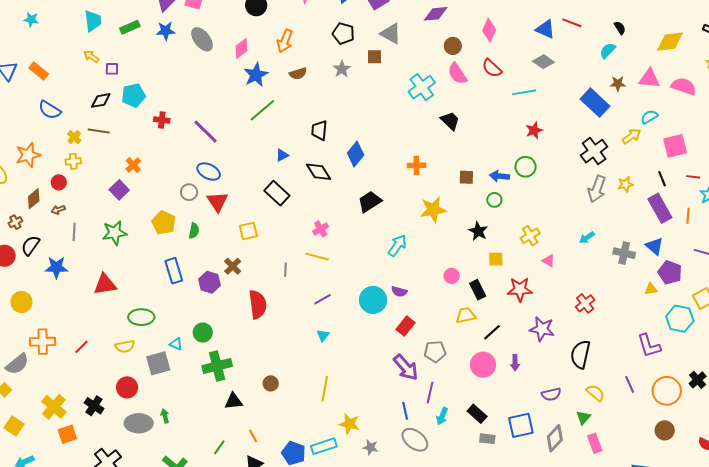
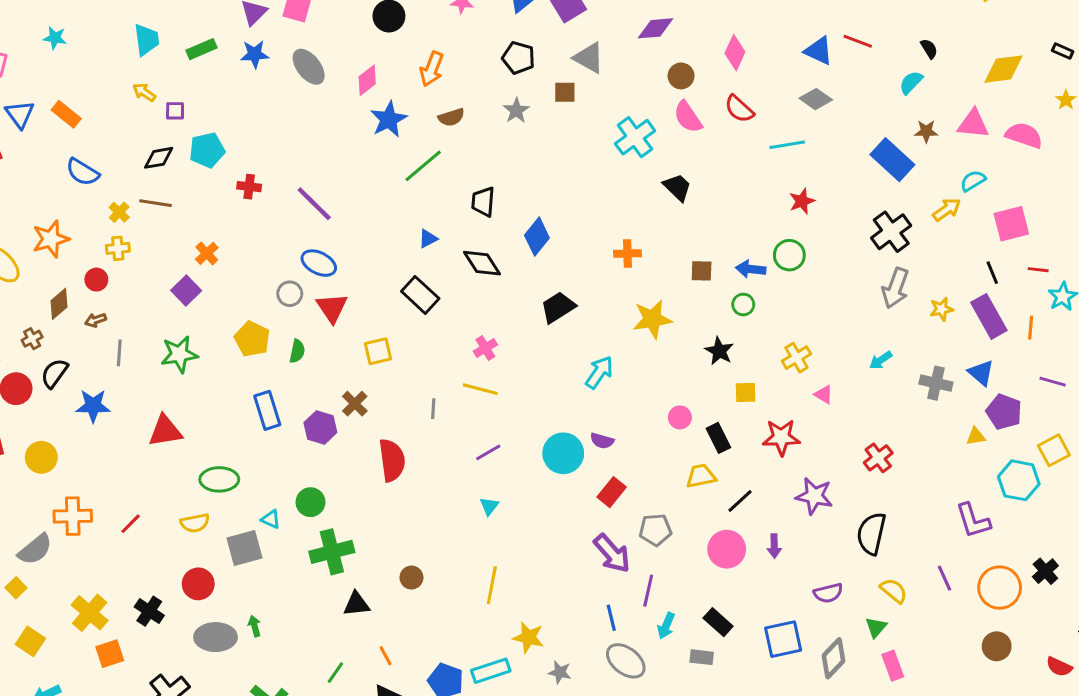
green line: (262, 110) -> (423, 166), moved
yellow star: (626, 184) -> (941, 309), moved
gray rectangle: (487, 439) -> (702, 657), moved

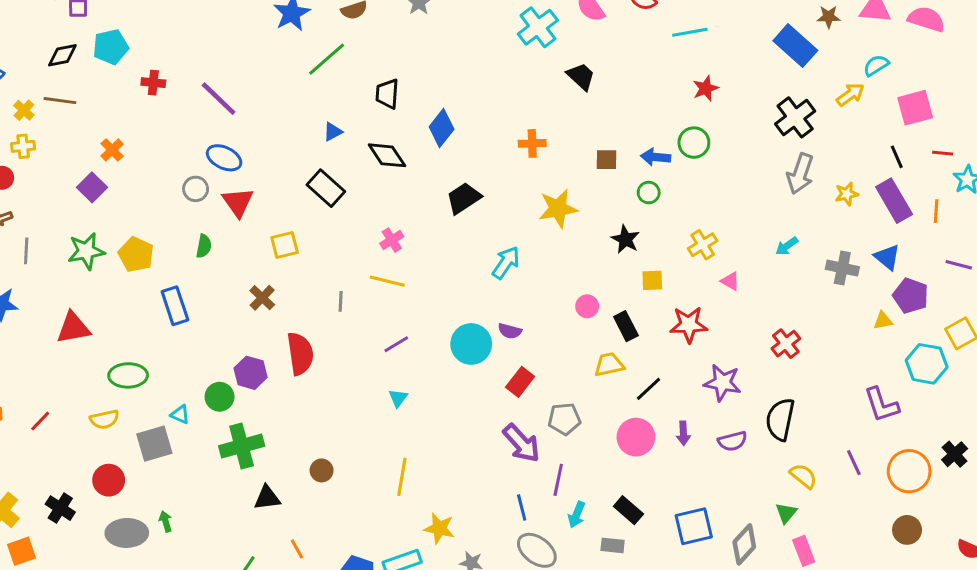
yellow pentagon: (252, 339) -> (136, 254), moved
purple hexagon: (320, 428) -> (251, 373), moved
purple semicircle: (828, 593) -> (732, 441), moved

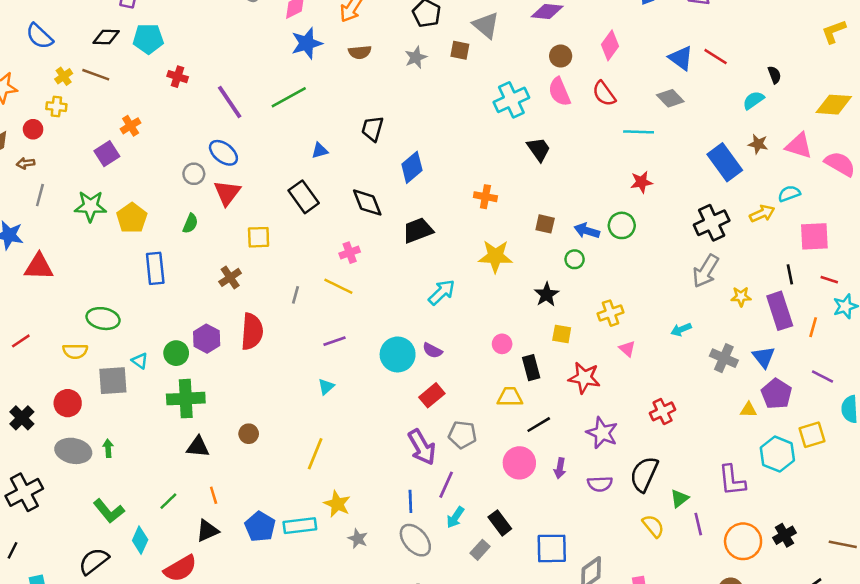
green line: (327, 59) -> (289, 97), moved
black diamond: (387, 155) -> (367, 203), moved
red triangle: (73, 328) -> (39, 267), moved
green triangle: (786, 513) -> (679, 498), moved
gray rectangle: (613, 545) -> (480, 550), turned -66

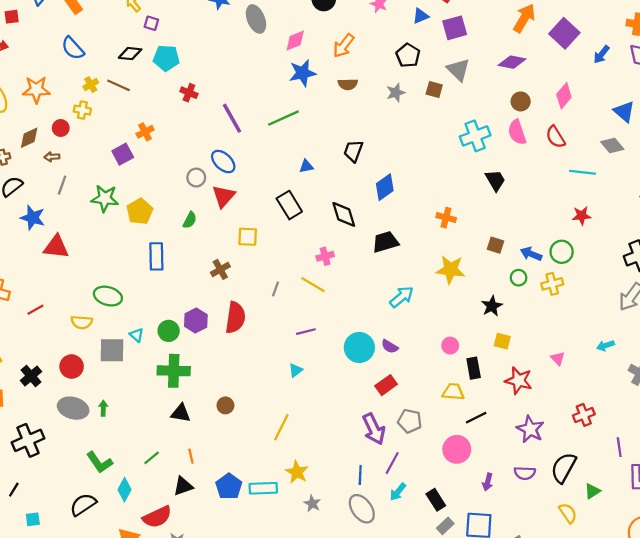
yellow cross: (611, 313) -> (552, 284), moved
purple arrow: (560, 468) -> (488, 482), moved
purple line: (698, 524) -> (619, 447), moved
gray rectangle: (480, 550) -> (445, 526), moved

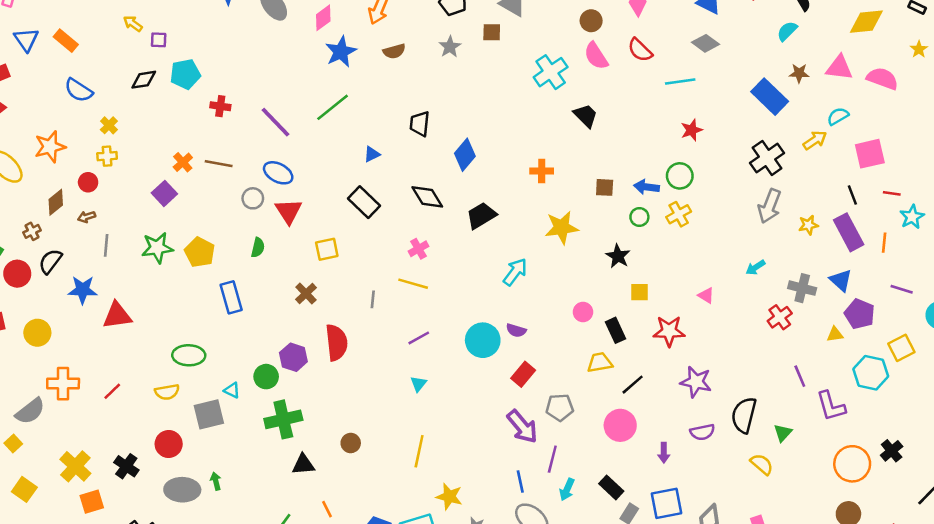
brown line: (119, 85) -> (219, 164), moved
red cross: (584, 415) -> (780, 317), moved

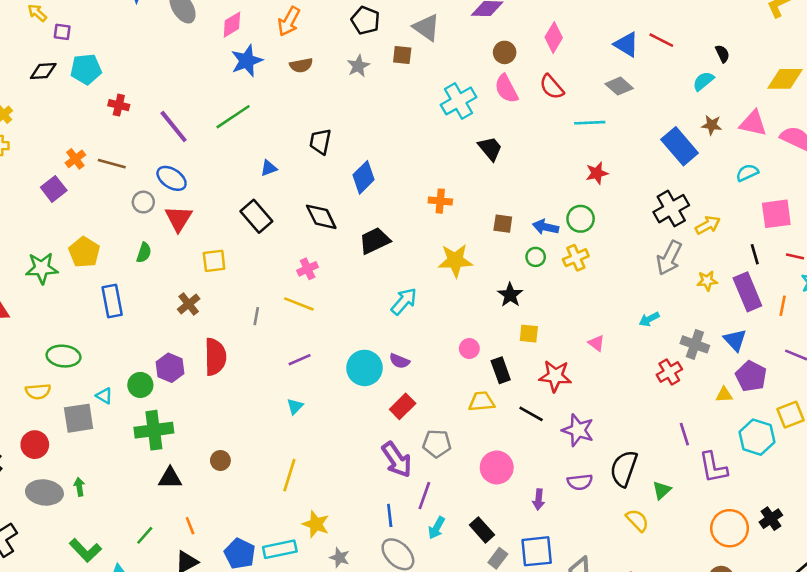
yellow arrow: (815, 140) -> (708, 225), moved
green star: (157, 248) -> (42, 268), moved
black line: (633, 385) -> (531, 414), moved, turned 65

